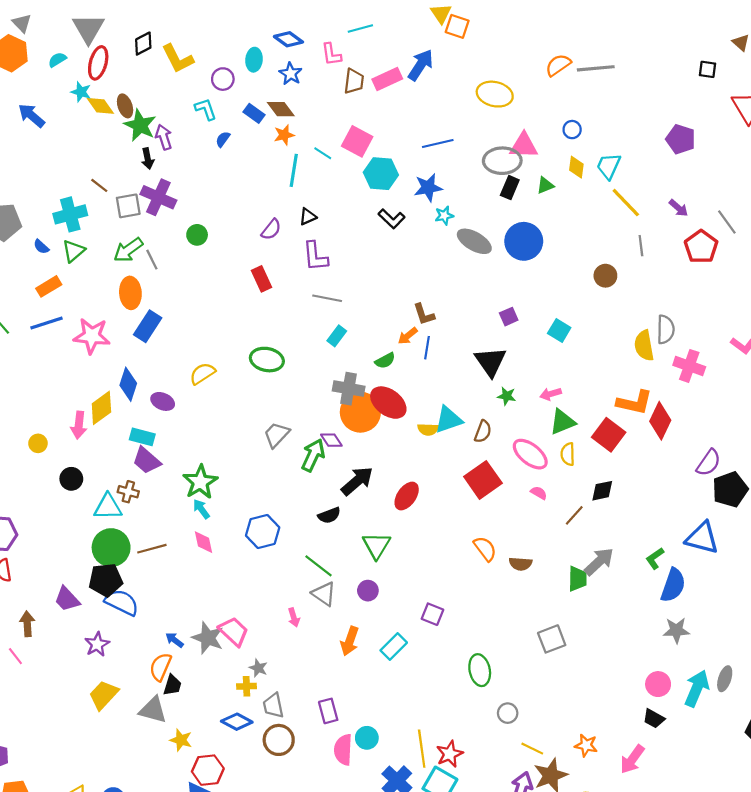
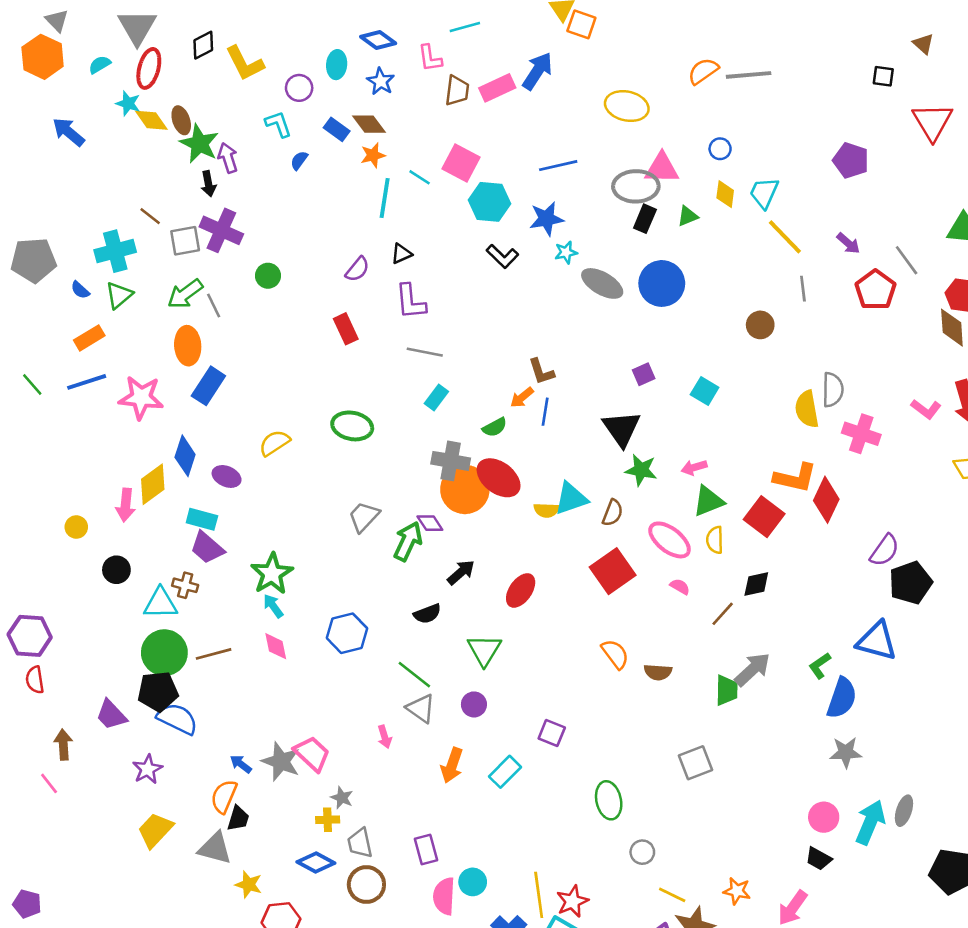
green star: (507, 396) -> (641, 470), size x1.4
black arrow: (357, 481) -> (461, 572), size x0.7

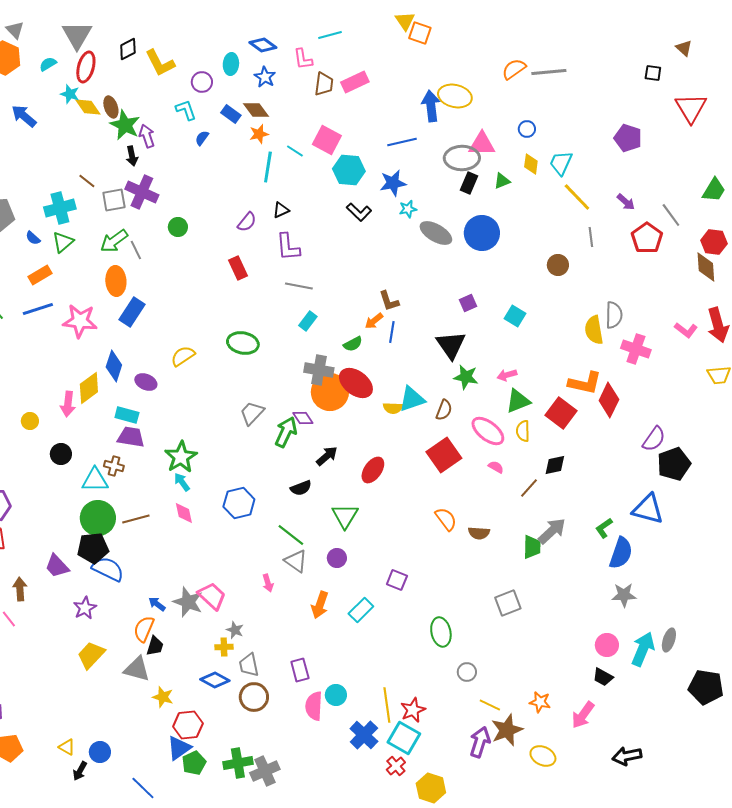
blue arrow: (537, 71) -> (431, 106), moved, turned -40
purple trapezoid: (207, 548) -> (131, 437), turned 148

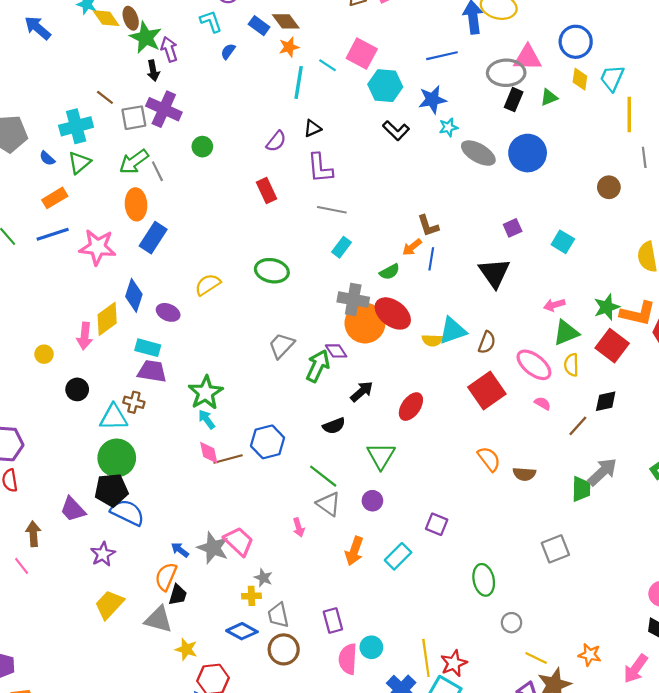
blue circle: (527, 129) -> (576, 42), size x1.8
yellow line: (577, 197) -> (629, 115), turned 44
green star: (466, 377) -> (607, 307), moved, turned -30
brown line: (136, 519) -> (228, 459), moved

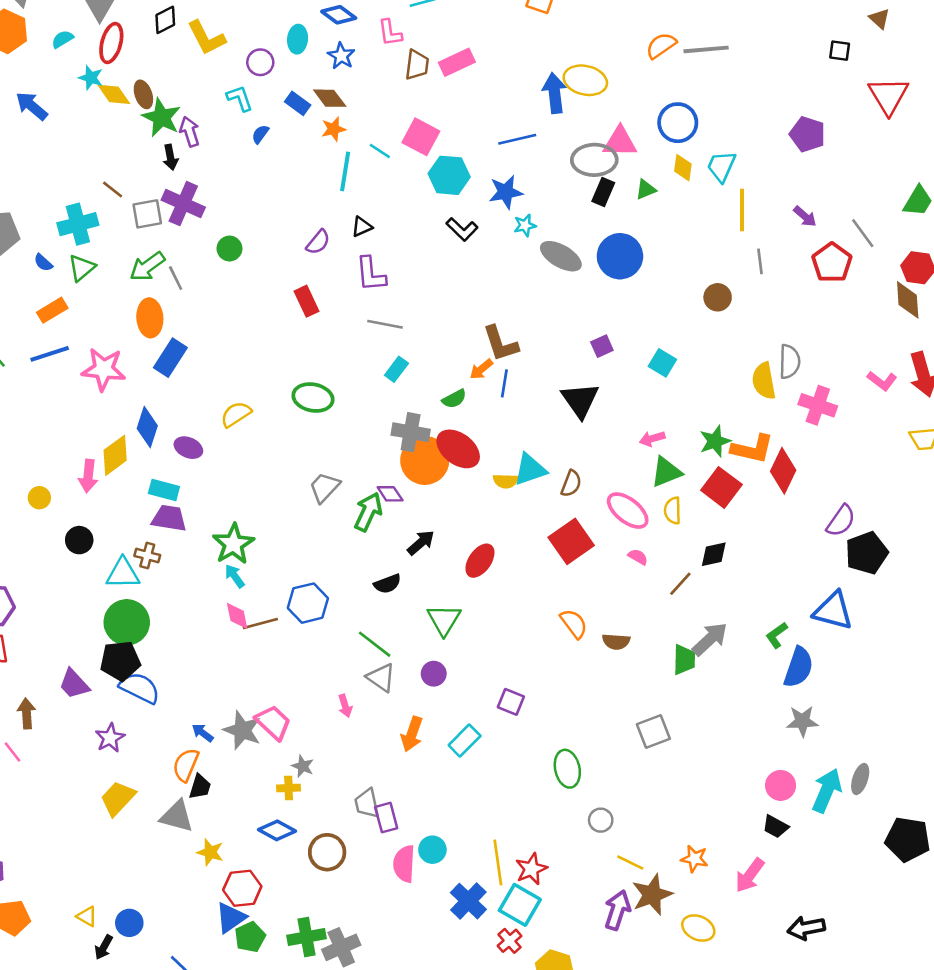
brown L-shape: (428, 226) -> (501, 344), size x1.4
gray trapezoid: (278, 615) -> (367, 803), moved

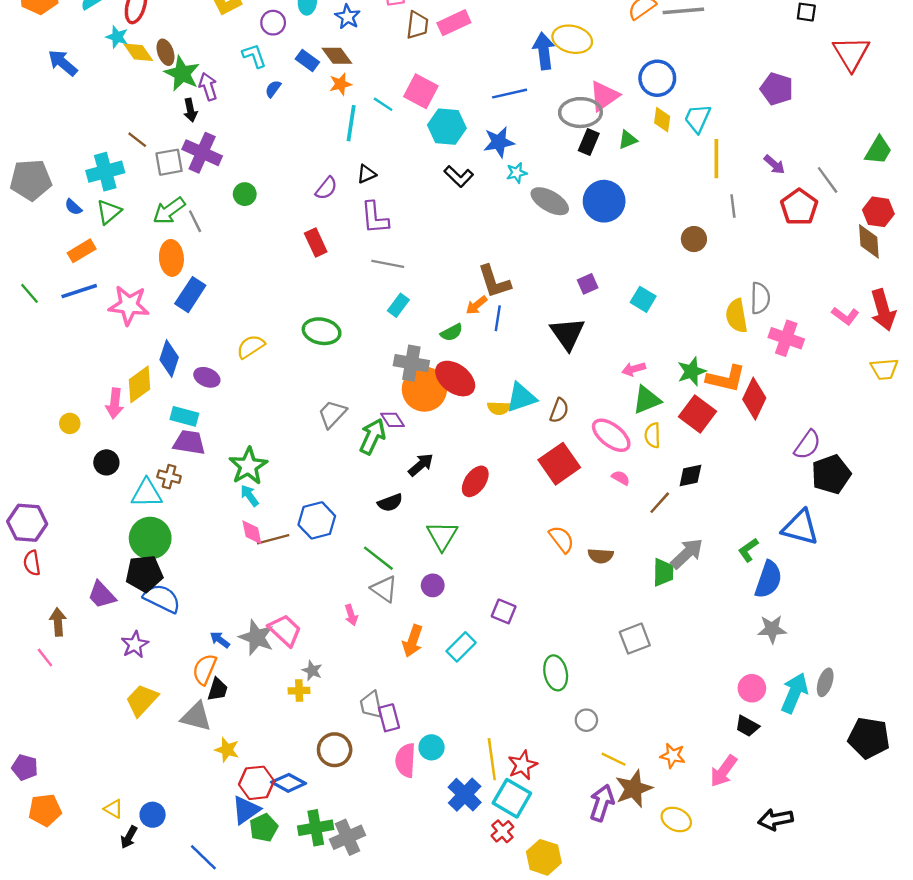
pink triangle: (620, 142) -> (604, 96), turned -36
blue diamond: (277, 830) -> (288, 783), moved

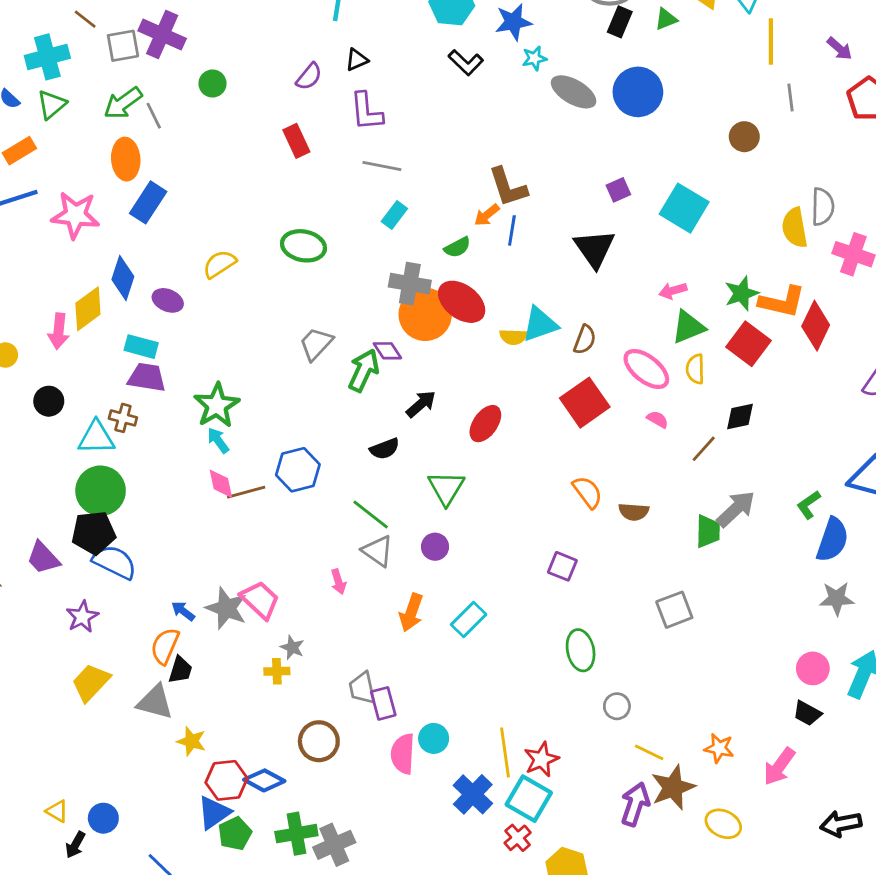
cyan square: (643, 299) -> (684, 208), size x1.6
purple square: (504, 611) -> (562, 566), moved

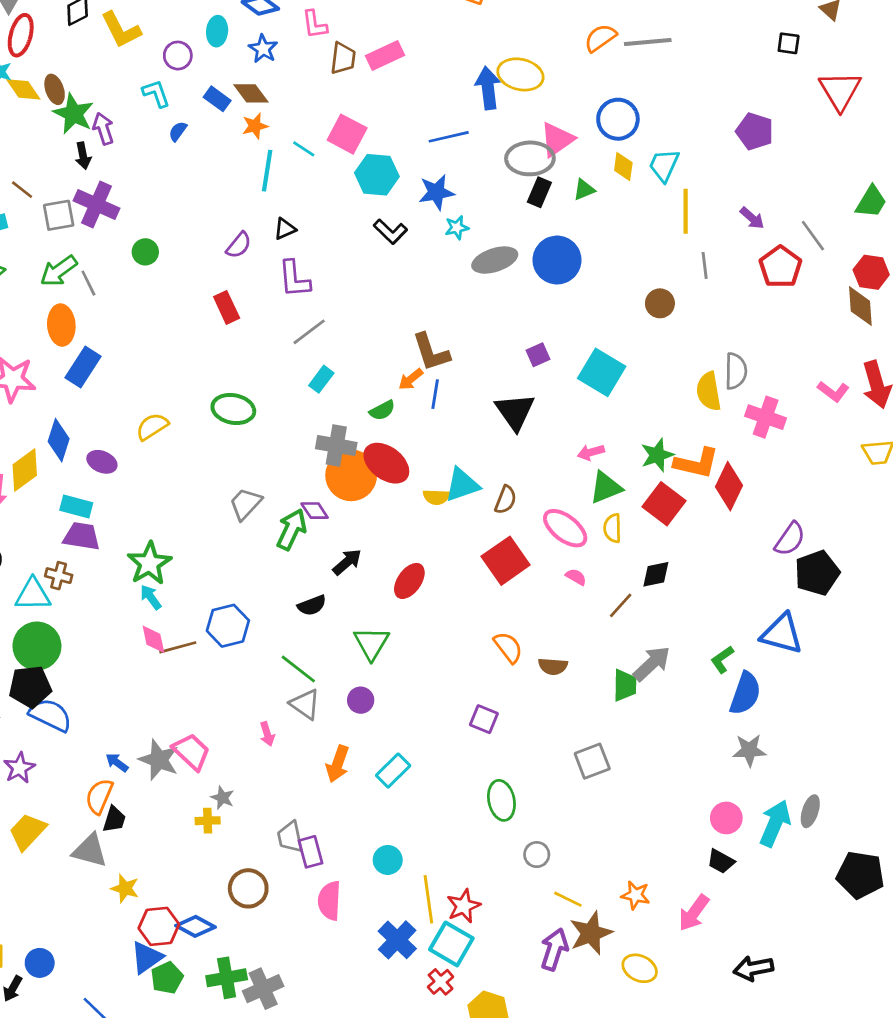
gray ellipse: (574, 92) -> (495, 260), turned -48
gray line: (382, 166) -> (309, 332), turned -48
cyan circle: (434, 738) -> (388, 860), moved

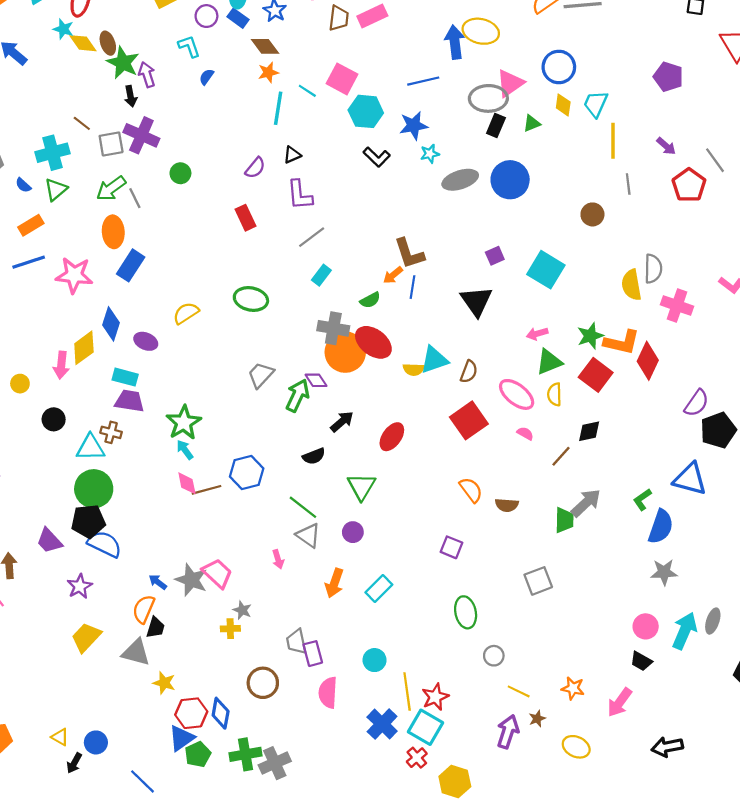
blue rectangle: (217, 99) -> (238, 18), moved
blue diamond: (195, 926) -> (221, 713), turned 72
brown star: (591, 933) -> (537, 719), size x0.5

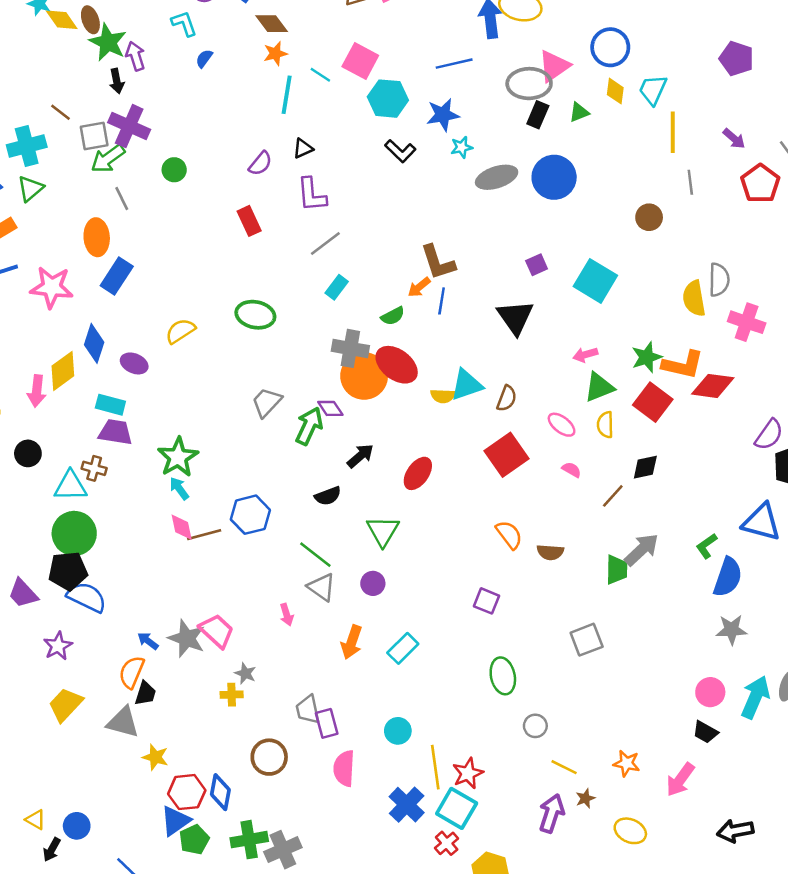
green arrow: (111, 188) -> (108, 159), moved
red diamond: (648, 361) -> (713, 386), turned 72
pink ellipse: (517, 394) -> (562, 425), size x0.7

